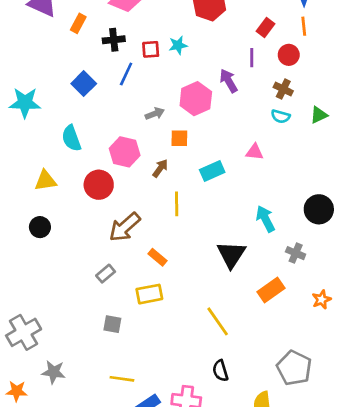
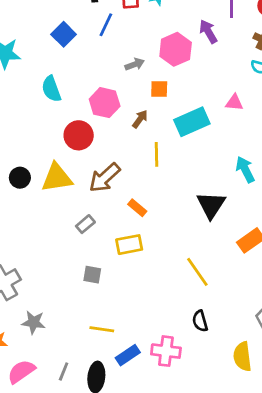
cyan rectangle: (212, 171) -> (192, 122), size x1.4
yellow triangle: (45, 181) -> (57, 178), moved, size x1.4

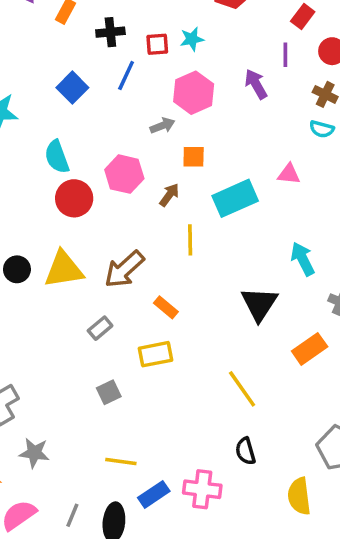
pink hexagon: (176, 49) -> (194, 93), moved
red circle: (79, 135) -> (74, 198), moved
gray square: (92, 275) -> (109, 392), turned -36

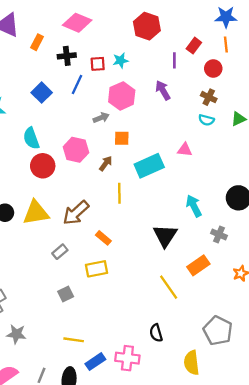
purple line: (285, 55) -> (174, 60), moved
yellow line: (242, 389) -> (169, 287), moved

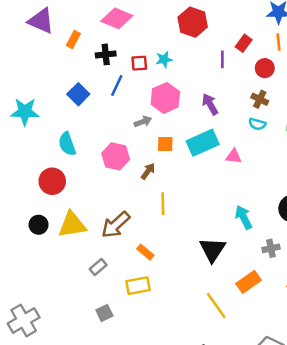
purple arrow: (163, 90) -> (210, 104), moved
red circle: (43, 166) -> (52, 181), moved
cyan rectangle: (149, 166) -> (203, 143), moved
gray cross: (219, 234) -> (271, 248), turned -35

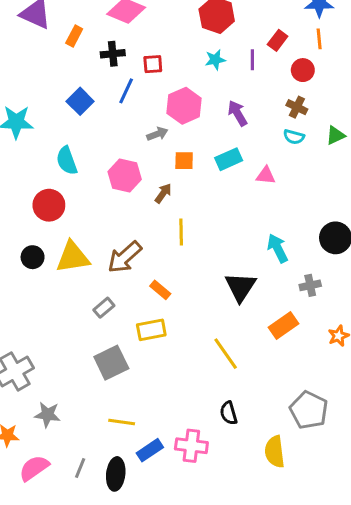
cyan star: (164, 59) -> (215, 60), moved
cyan rectangle: (203, 143) -> (229, 159), size x0.7
yellow line: (216, 306) -> (226, 354), moved
gray square: (104, 313) -> (111, 363), size x1.6

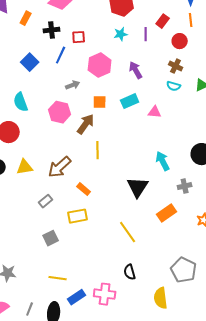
gray arrow: (157, 134) -> (73, 85), moved
brown arrow: (163, 193) -> (86, 124), size x1.5
yellow triangle: (73, 257) -> (25, 167), size x0.7
gray square: (111, 363) -> (51, 238), size x0.7

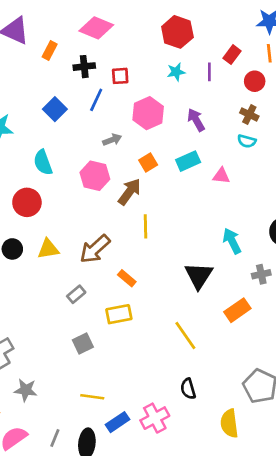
orange square: (100, 102) -> (148, 162), turned -32
pink cross: (105, 294) -> (155, 418), turned -35

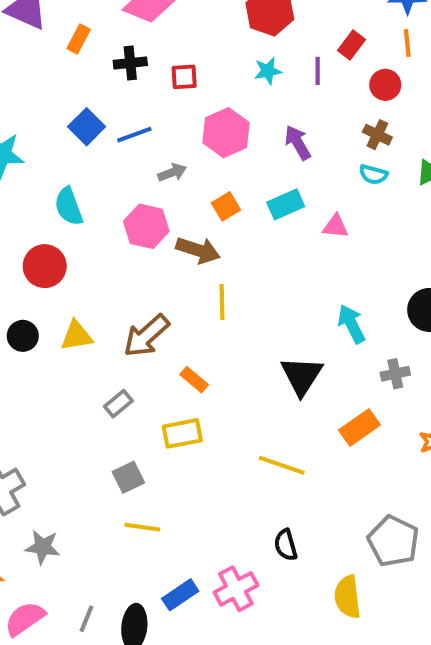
blue line: (96, 100) -> (134, 135), moved, turned 45
brown arrow: (129, 192) -> (198, 250), turned 72
yellow line: (185, 336) -> (282, 465), turned -36
yellow line: (92, 397) -> (142, 527), moved

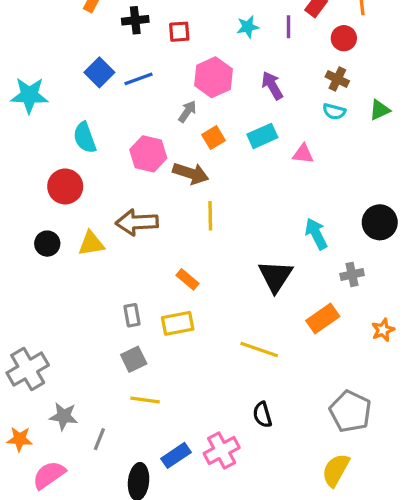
gray arrow: (172, 172) -> (187, 112), moved, turned -35
brown arrow: (146, 336) -> (137, 222), moved, turned 39
gray rectangle: (118, 404) -> (132, 315), moved, turned -60
yellow semicircle: (347, 597) -> (336, 470), moved, turned 36
gray line: (87, 619) -> (99, 439), moved

